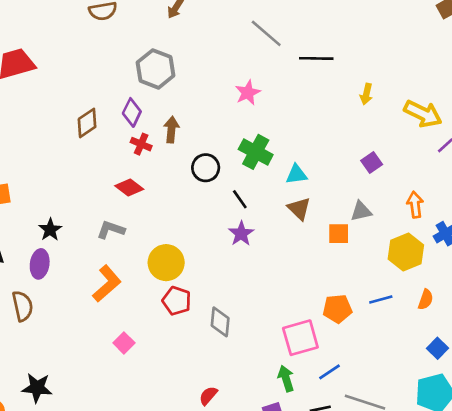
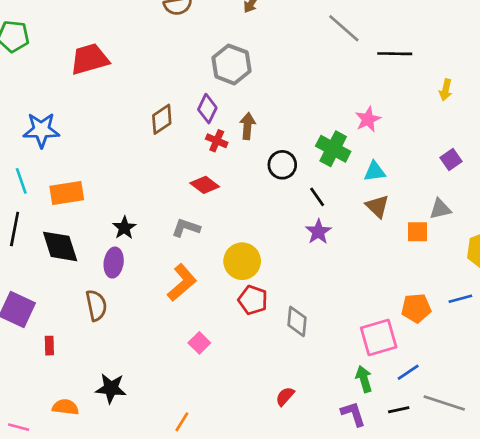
pink star: (248, 93) -> (368, 119), moved

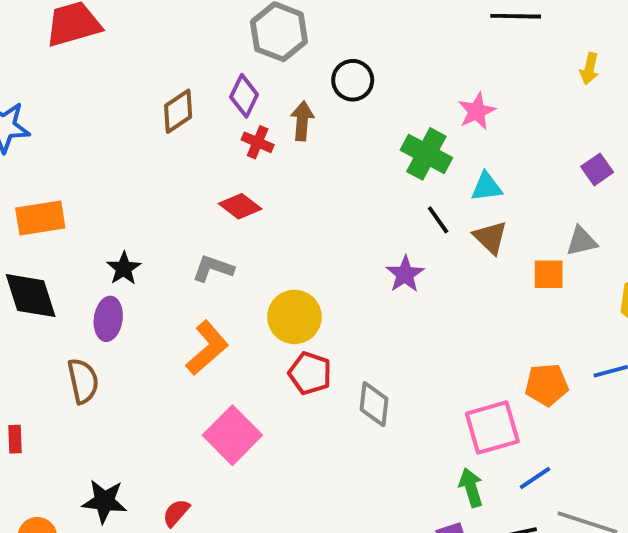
black circle: (282, 165) -> (353, 80), moved
black line: (317, 197) -> (438, 220), moved
pink square: (199, 343) -> (232, 435), size x1.8
red semicircle: (285, 396) -> (176, 513), moved

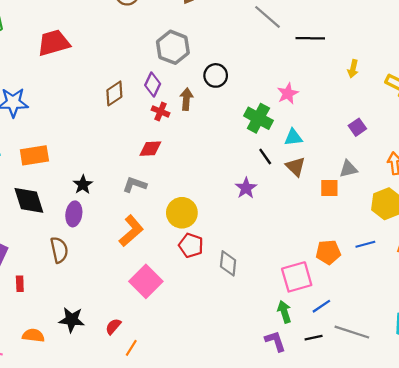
red diamond: (240, 206) -> (150, 149), turned -40

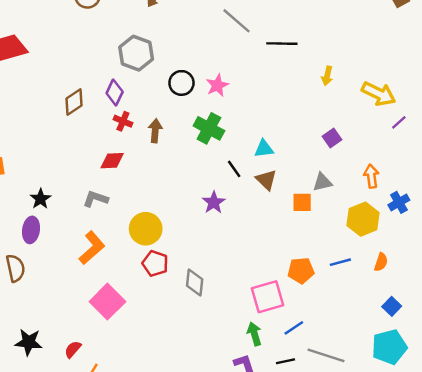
pink star: (288, 93) -> (217, 85), moved
brown arrow: (186, 99) -> (155, 131), moved
green cross: (258, 118) -> (209, 128), moved

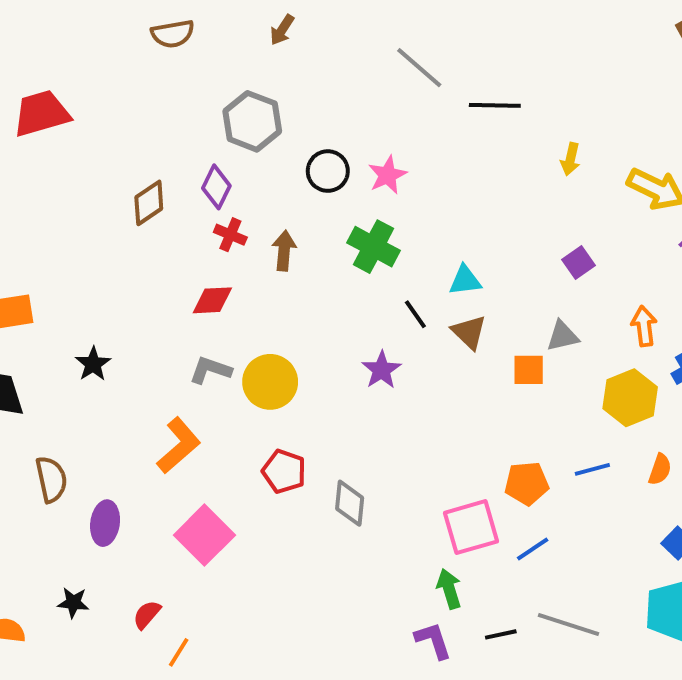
gray L-shape: (95, 199) -> (210, 370), moved
yellow circle: (146, 229) -> (270, 382), moved
purple ellipse: (31, 230) -> (105, 523), moved
blue line: (294, 328) -> (533, 549), moved
black star: (29, 342) -> (73, 603), size x0.7

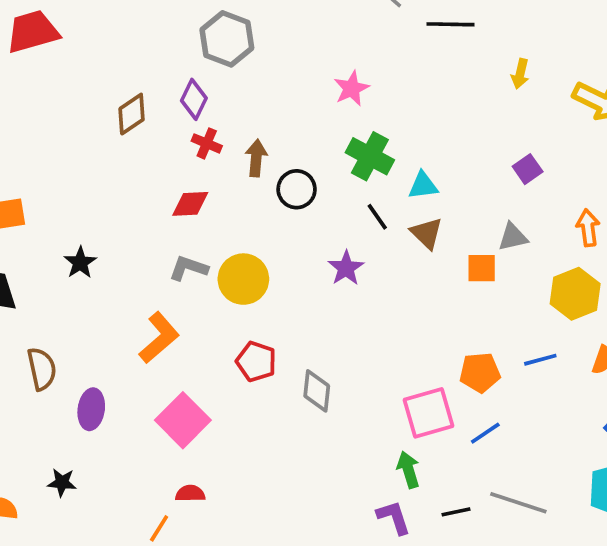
black circle: (328, 171) -> (297, 189), moved
green cross: (374, 247) -> (370, 156), moved
red semicircle: (147, 615) -> (190, 494), moved, turned 48

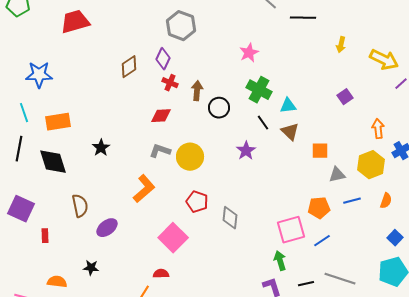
gray triangle: (513, 237) -> (337, 175), moved
purple ellipse: (91, 409) -> (107, 228), turned 45
pink square: (183, 420) -> (173, 238), moved

